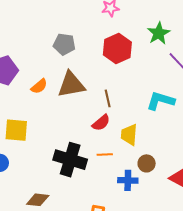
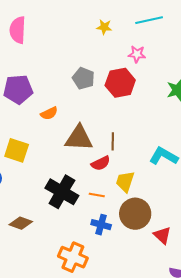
red hexagon: (117, 48) -> (120, 83), moved
brown triangle: (71, 85) -> (79, 138), moved
brown circle: (147, 163) -> (135, 214), size x1.8
blue cross: (128, 180) -> (101, 225), moved

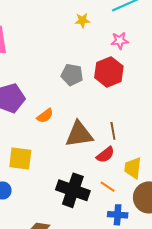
orange line: (97, 195) -> (108, 187), turned 35

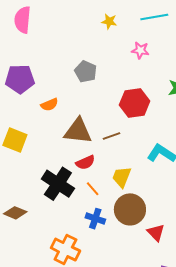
red hexagon: (109, 72) -> (135, 103), moved
brown line: (113, 131) -> (112, 136), turned 66
red semicircle: (105, 155) -> (85, 162), moved

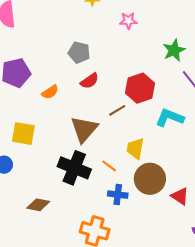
red hexagon: (135, 103) -> (140, 88), moved
brown triangle: (78, 131) -> (84, 129), moved, turned -44
red semicircle: (85, 162) -> (90, 81), moved

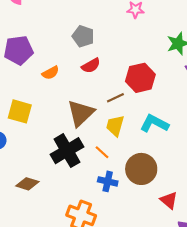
cyan L-shape: (170, 118) -> (154, 124), moved
yellow trapezoid: (135, 149) -> (115, 126), moved
black cross: (74, 168) -> (67, 151), turned 32
red triangle: (180, 196) -> (169, 200), moved

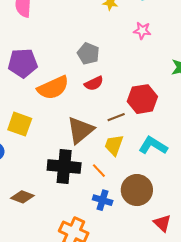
orange semicircle: (51, 73) -> (53, 88), size x1.8
black cross: (67, 151) -> (64, 166), turned 32

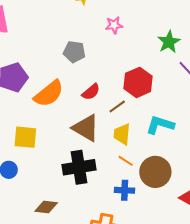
pink star: (142, 31) -> (114, 25), moved
red semicircle: (94, 83) -> (91, 92), moved
brown triangle: (80, 130) -> (86, 128), turned -36
orange line: (99, 171) -> (126, 161), moved

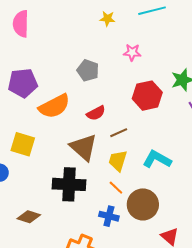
red hexagon: (138, 82) -> (147, 96), moved

